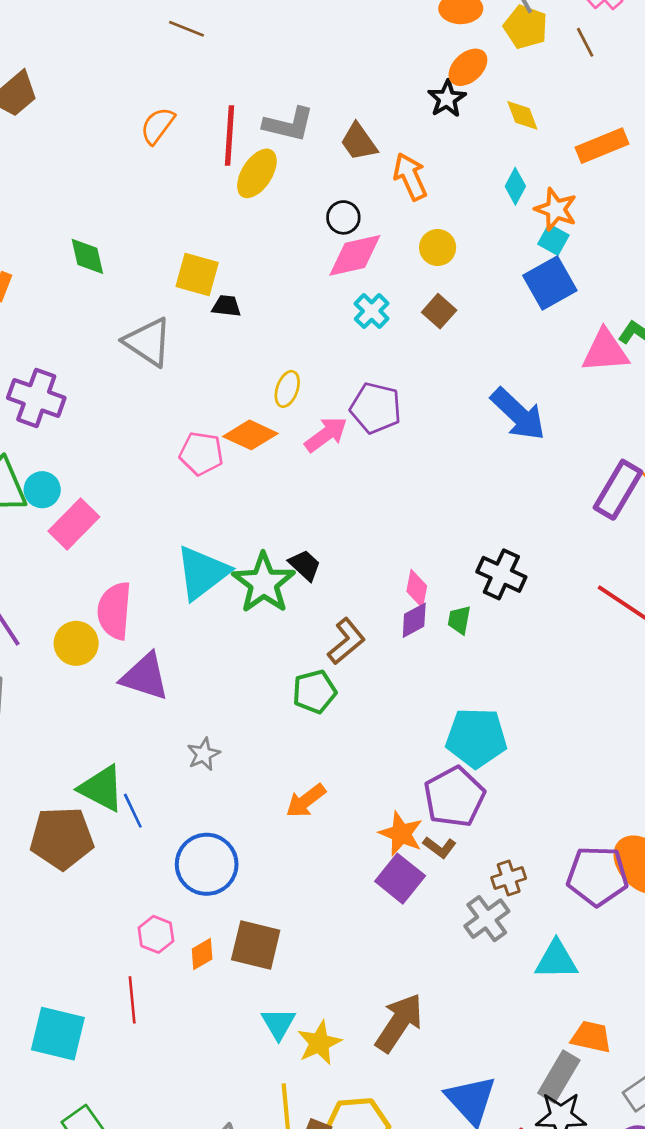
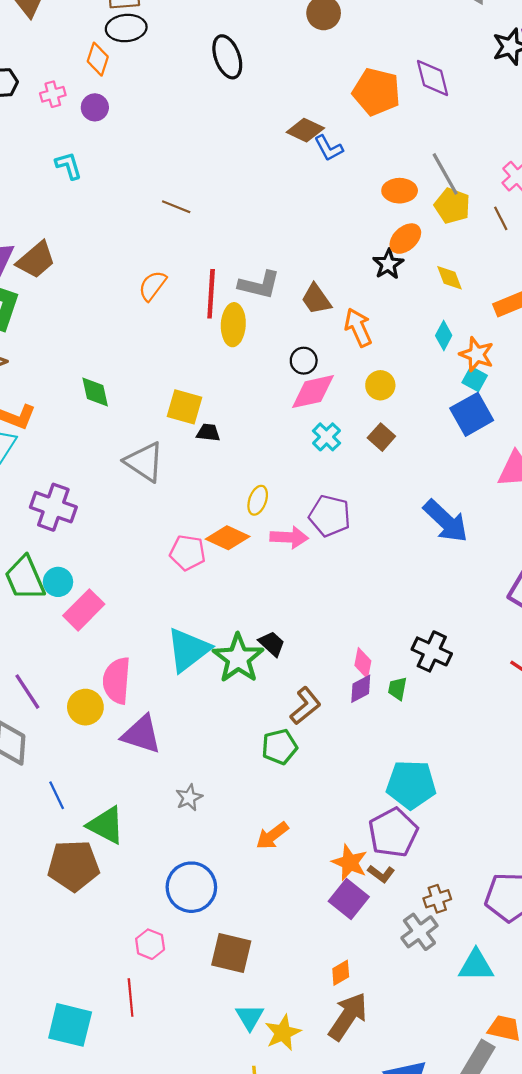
yellow ellipse: (257, 173) -> (233, 325), turned -30
pink arrow: (326, 434) -> (289, 537), turned 39
blue line: (133, 811) -> (57, 795), moved
orange diamond: (202, 954) -> (341, 973), moved

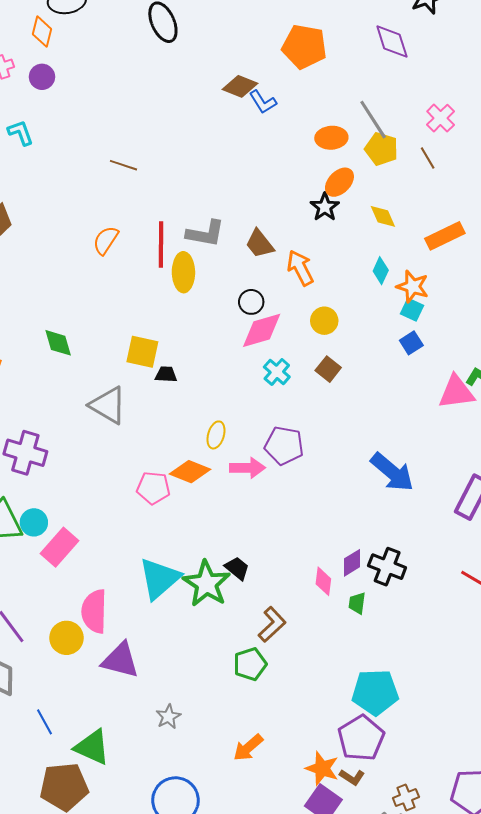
purple diamond: (433, 78) -> (392, 41), moved
blue square: (472, 414) -> (411, 343), size x0.6
blue arrow: (446, 521) -> (392, 472), moved
purple diamond: (361, 689) -> (352, 563), moved

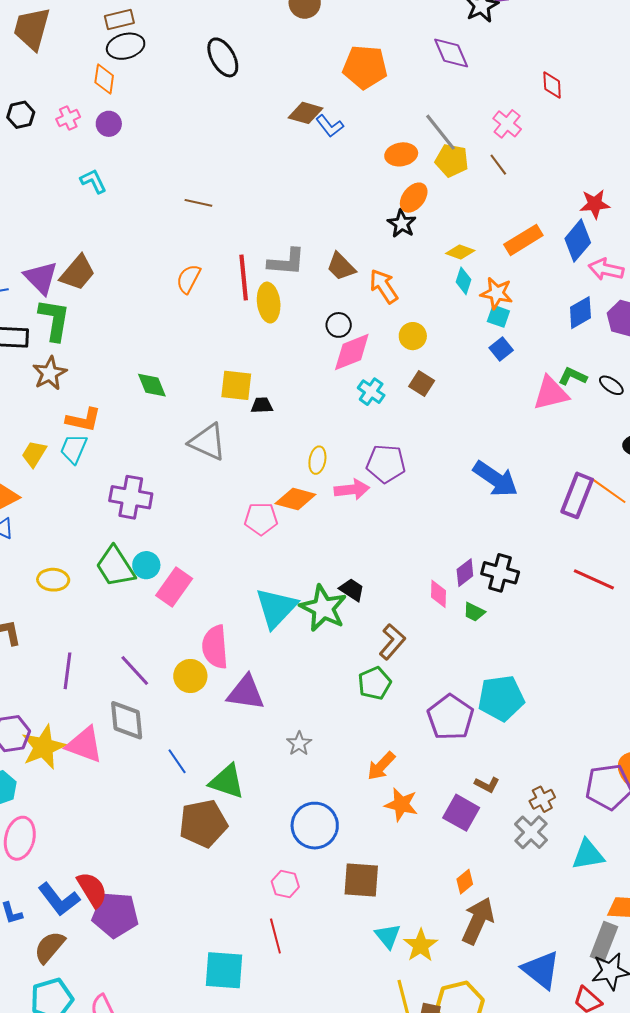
yellow diamond: (383, 216) -> (460, 252), moved, turned -40
green trapezoid: (357, 603) -> (474, 612), turned -65
purple pentagon: (361, 738) -> (450, 717), moved
orange star: (322, 768) -> (401, 804), moved

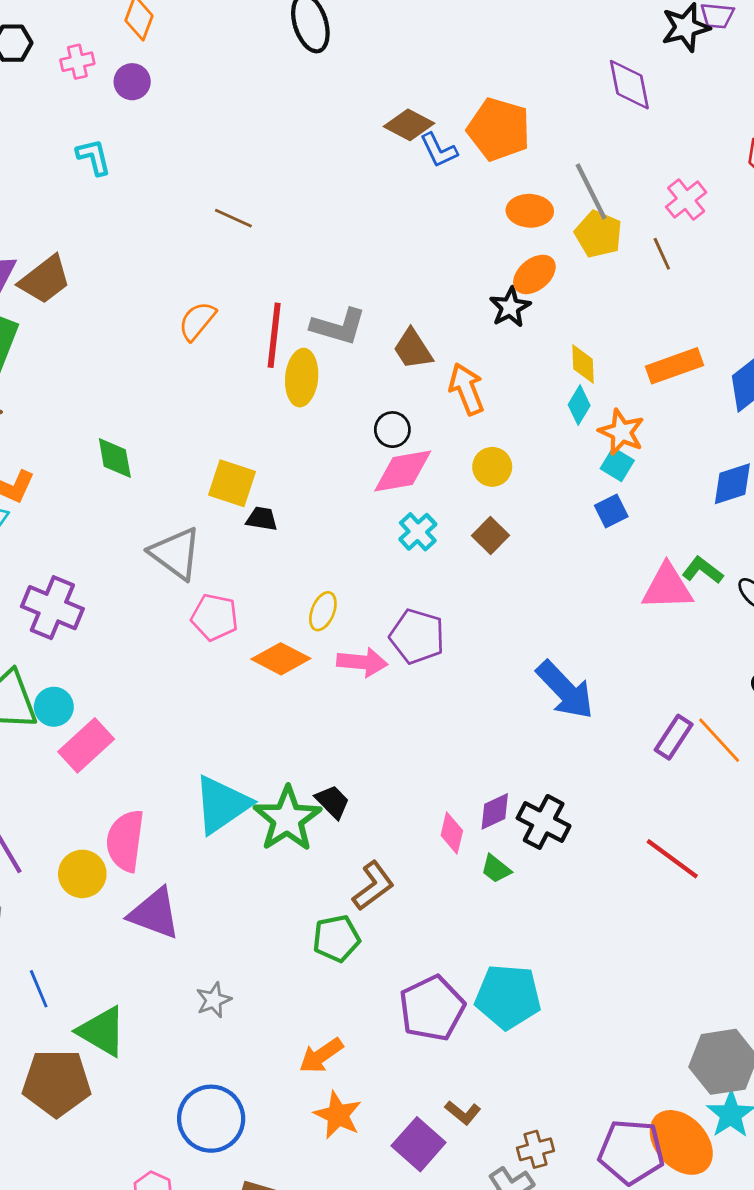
orange pentagon: (365, 67) -> (499, 129), moved
yellow diamond: (460, 252) -> (583, 364), turned 56
purple rectangle: (577, 495) -> (674, 737), size x0.7
pink pentagon: (261, 519) -> (215, 617), moved

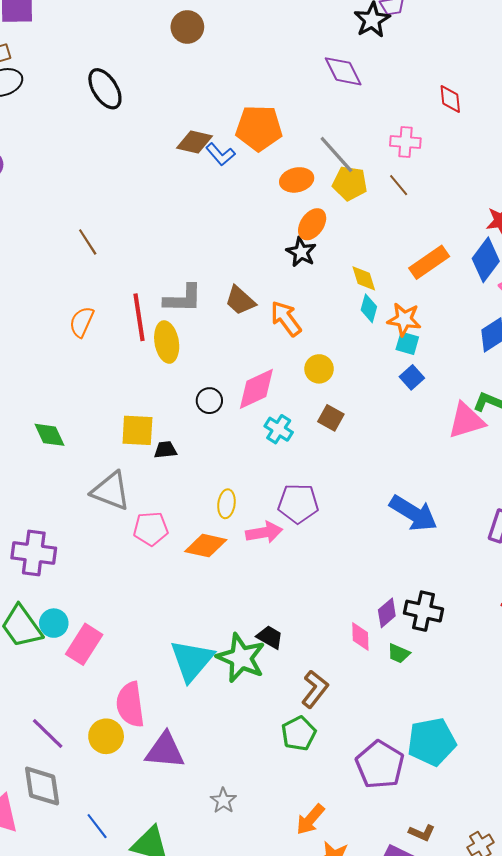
pink cross: (686, 200) -> (405, 142), turned -32
brown line: (233, 218) -> (88, 242), turned 48
black circle: (392, 430) -> (209, 401), moved

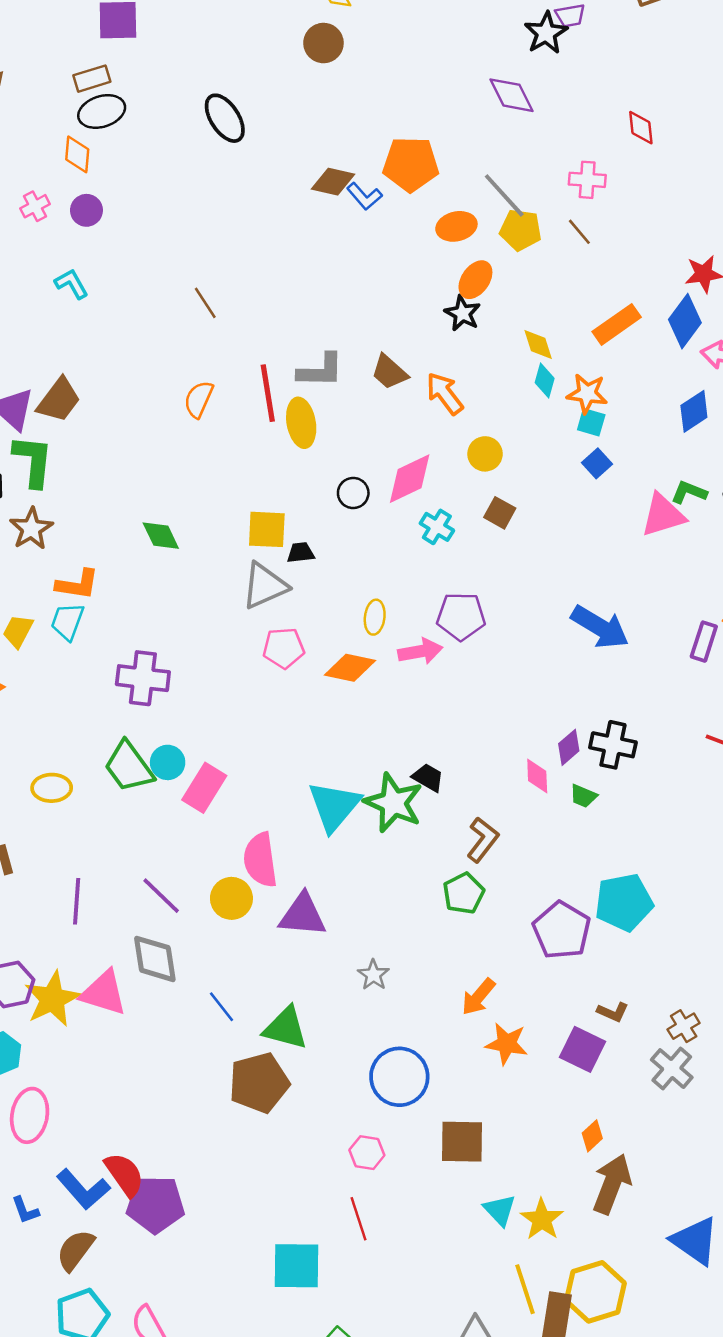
gray triangle: (111, 491) -> (265, 586), moved, turned -45

